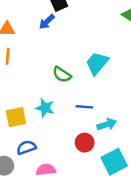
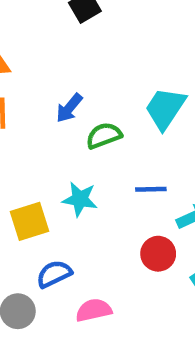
blue arrow: (47, 22) -> (69, 108), moved
green semicircle: (62, 75) -> (104, 136), turned 132

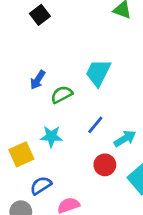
blue line: (151, 189) -> (95, 125), turned -42

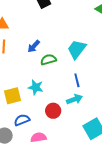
blue line: (95, 125) -> (77, 80), moved, turned -64
cyan arrow: (125, 139) -> (74, 99), moved
red circle: (105, 165) -> (53, 111), moved

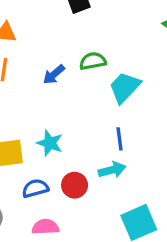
green semicircle: (48, 60) -> (93, 61), moved
blue semicircle: (22, 120) -> (35, 188), moved

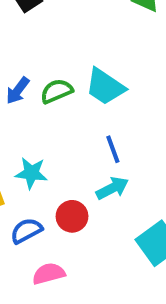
green semicircle: (93, 61) -> (57, 91), moved
cyan trapezoid: (125, 87) -> (105, 87), turned -87

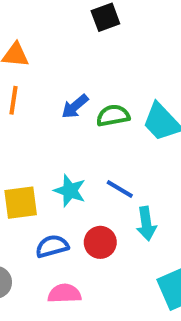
blue line: (113, 149) -> (120, 189), moved, turned -52
cyan arrow: (112, 188) -> (146, 224), turned 96

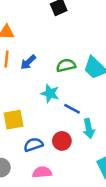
blue arrow: (75, 106) -> (28, 62), moved
cyan star: (70, 191) -> (50, 93), moved

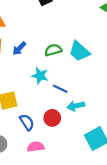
cyan arrow: (89, 129) -> (76, 106), turned 91
blue semicircle: (33, 145) -> (27, 122), turned 77

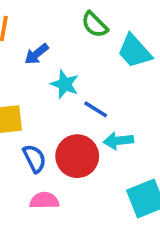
blue arrow: (19, 49) -> (37, 54), moved
green semicircle: (53, 50) -> (95, 25), moved, turned -126
red circle: (52, 118) -> (77, 156), size x1.5

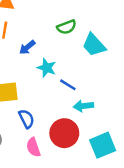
green semicircle: (95, 25) -> (67, 27), turned -66
red circle: (77, 156) -> (64, 133), moved
pink semicircle: (44, 201) -> (33, 147), turned -108

